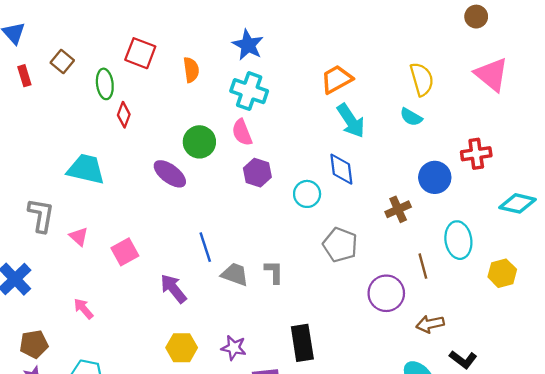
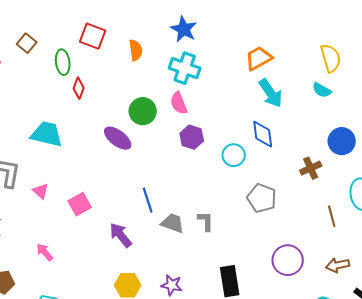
purple circle: (386, 293) -> (288, 260), moved

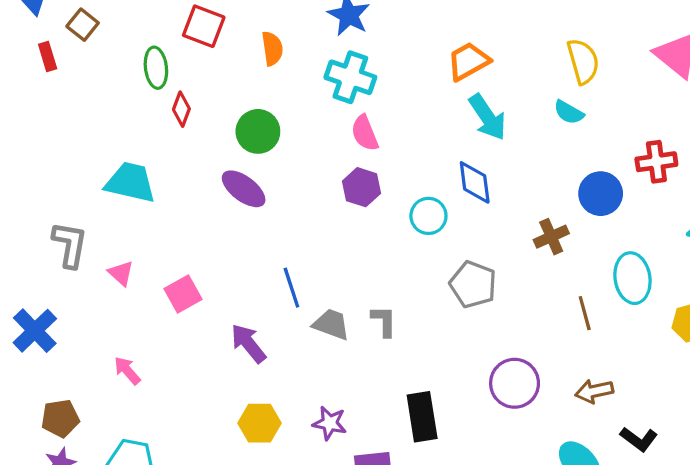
brown square: (27, 43) -> (83, 25), moved
pink semicircle: (179, 103) -> (365, 133), moved
green circle: (143, 111) -> (258, 131), moved

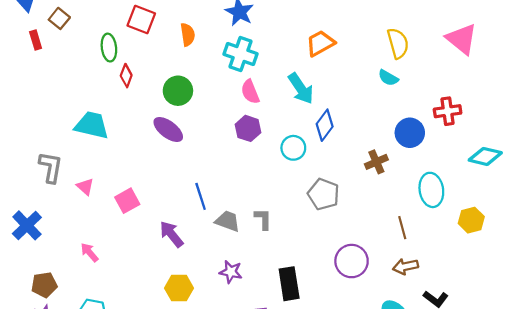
cyan arrow: (487, 117) -> (301, 89), moved
blue diamond: (475, 182) -> (325, 125), turned 44
brown line: (585, 313) -> (402, 228), moved
purple star: (330, 423) -> (231, 272), moved

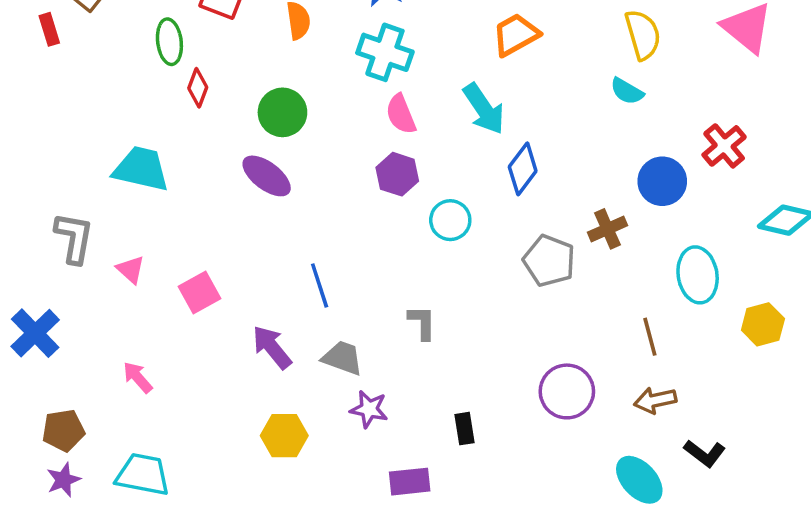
red cross: (448, 111) -> (724, 146), turned -32
cyan circle: (293, 148) -> (450, 220), moved
gray pentagon: (324, 194) -> (549, 261), moved
gray trapezoid: (228, 221) -> (343, 358), moved
black rectangle: (289, 284) -> (464, 429), size x0.6

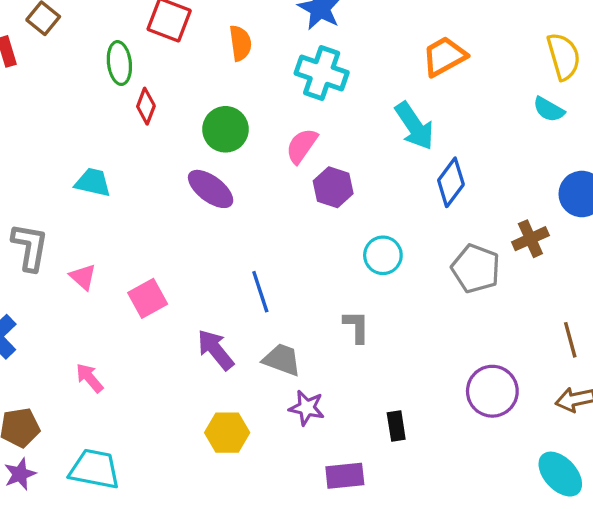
pink semicircle: (401, 114) -> (302, 146), moved, turned 57
cyan trapezoid: (141, 169) -> (93, 182), size x0.7
cyan circle: (450, 220) -> (383, 255), moved

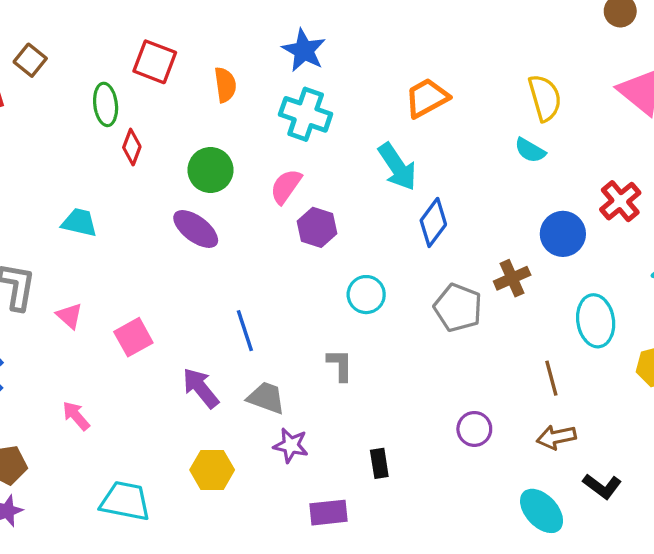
purple circle: (492, 391) -> (474, 429), size x0.7
cyan trapezoid: (95, 469) -> (125, 501), moved

